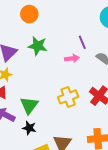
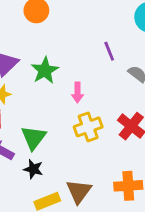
green star: (38, 46) -> (45, 70), moved, turned 30
pink arrow: (72, 58) -> (77, 92), moved, turned 96

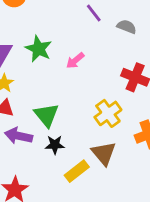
pink arrow: (77, 92) -> (75, 60), turned 66
yellow cross: (88, 127) -> (108, 113), moved

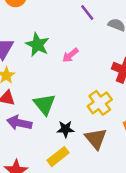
black star: (55, 145) -> (66, 129), moved
yellow rectangle: (77, 171) -> (58, 157), moved

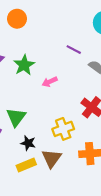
purple line: (87, 12) -> (74, 50), turned -40
yellow rectangle: (58, 157) -> (26, 165), moved

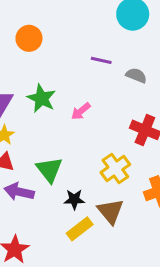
orange circle: (17, 19) -> (29, 38), moved

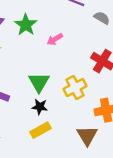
green triangle: (49, 170) -> (39, 82), moved
brown triangle: (110, 211) -> (87, 136), moved

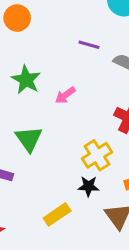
green triangle: (39, 82) -> (29, 139), moved
black star: (40, 107) -> (89, 186), moved

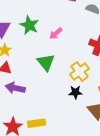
green triangle: (29, 139) -> (46, 62), moved
yellow rectangle: (57, 214) -> (37, 123), moved, turned 30

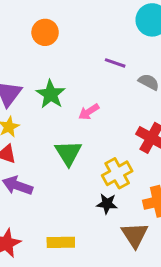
yellow rectangle: (37, 123) -> (61, 242), moved

